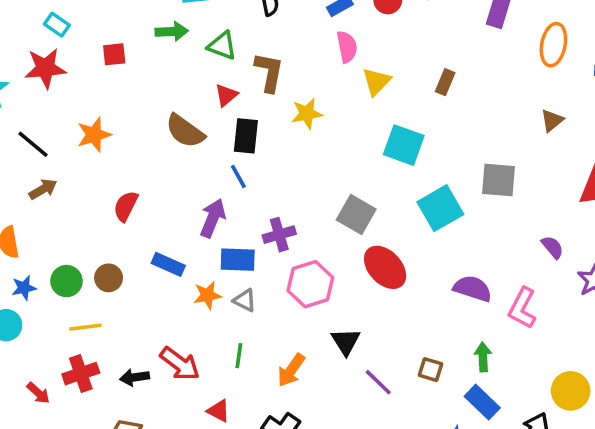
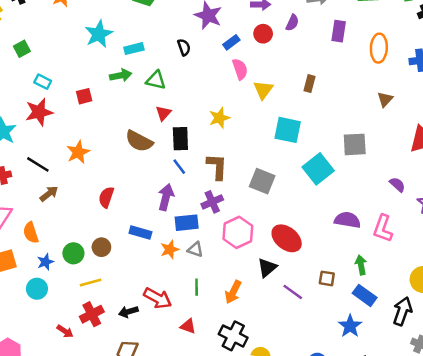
brown L-shape: (269, 72) -> (217, 167), moved
red ellipse: (385, 267) -> (287, 238), moved
black triangle: (346, 342) -> (267, 268), turned 30

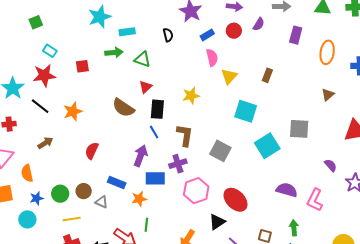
black line: (38, 164) -> (40, 106), moved
gray triangle: (195, 249) -> (102, 202), moved
green line: (197, 287) -> (146, 225), moved

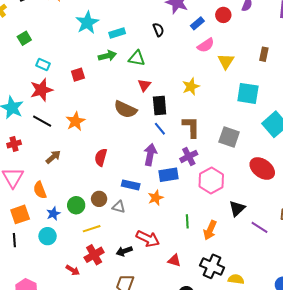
pink semicircle: (212, 58) -> (206, 45), turned 78
red ellipse: (235, 200) -> (262, 169), moved
green line: (146, 225) -> (187, 221), moved

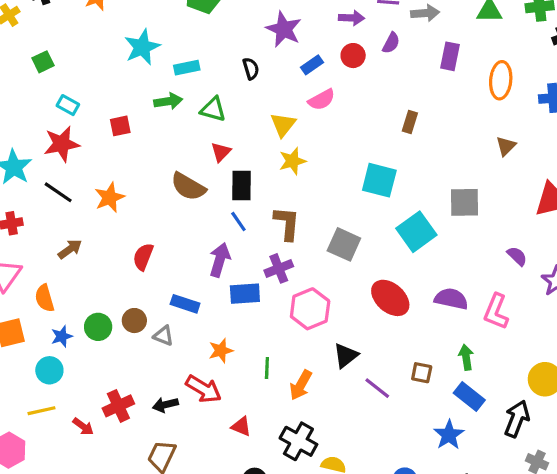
yellow triangle: (226, 61) -> (283, 125), moved
orange star: (156, 198) -> (221, 351), moved
yellow line: (92, 229) -> (42, 411), moved

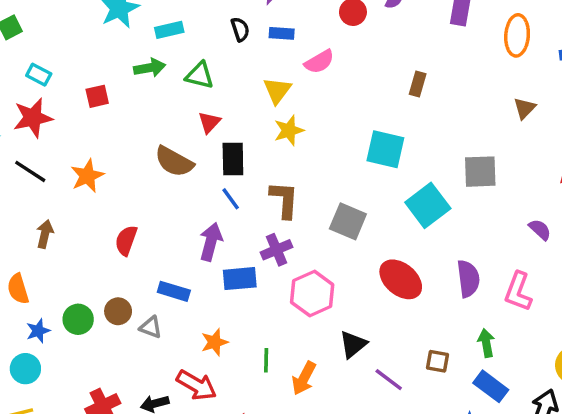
blue rectangle: (312, 65) -> (282, 33), moved, turned 40
brown arrow: (70, 249) -> (45, 234), turned -40
purple semicircle: (451, 299) -> (468, 279), turned 72

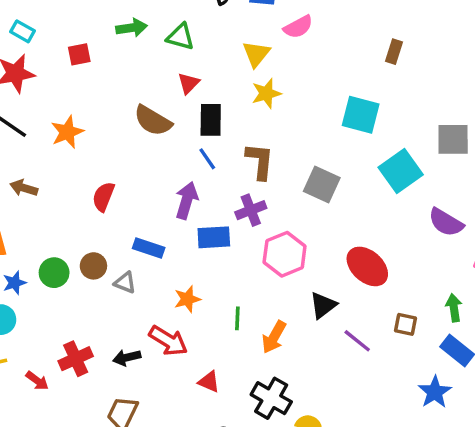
brown arrow: (45, 234) -> (24, 188), turned -88
red ellipse: (401, 279) -> (367, 266), moved
purple semicircle: (468, 279) -> (446, 222), moved, turned 126

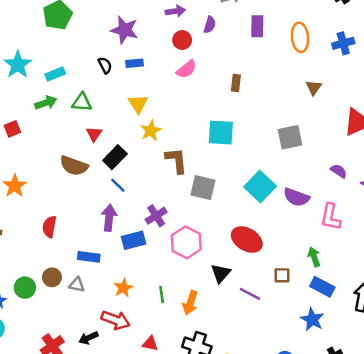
pink semicircle: (298, 27) -> (186, 69), moved
black rectangle: (211, 120) -> (115, 157), turned 55
brown L-shape: (260, 161) -> (176, 160), moved
cyan square: (401, 171) -> (260, 186), moved

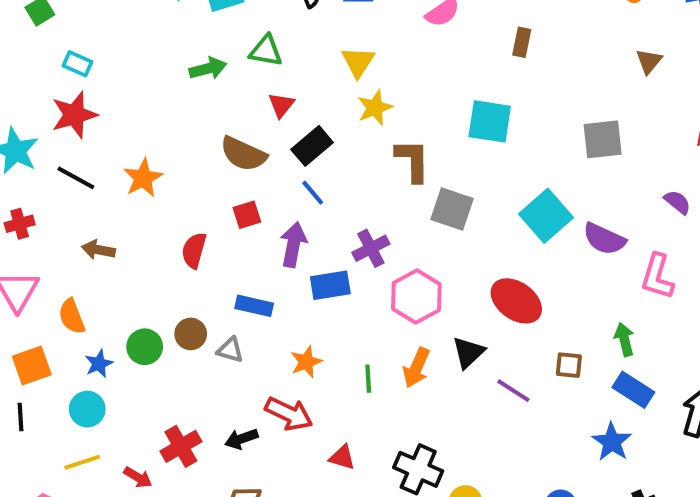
green arrow: (46, 103) -> (208, 68), moved
red square: (12, 129) -> (247, 215), moved
orange arrow: (190, 303) -> (416, 368), moved

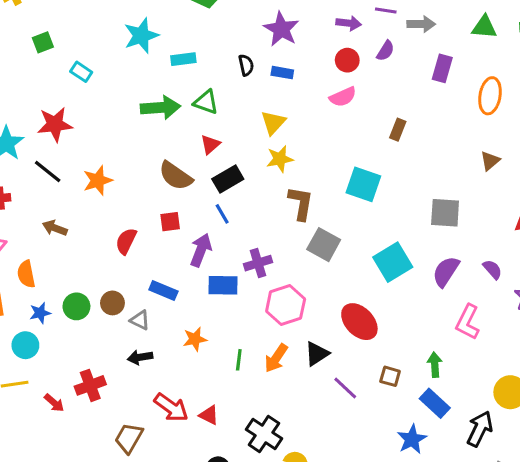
cyan rectangle: (77, 64) -> (81, 72), moved
green arrow: (208, 68) -> (161, 108), size x1.4
purple semicircle: (604, 239) -> (446, 272), moved, turned 88
red arrow: (289, 414) -> (171, 407), moved
black arrow: (241, 439) -> (140, 357), moved

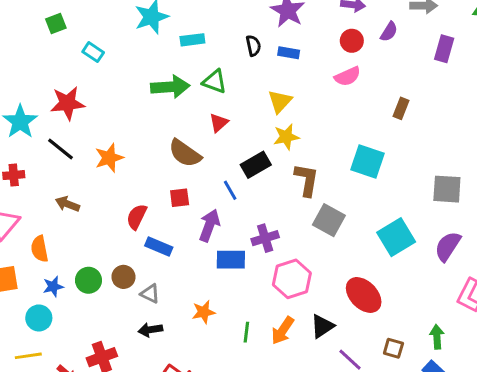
black rectangle: (228, 179) -> (256, 165), moved
blue rectangle: (163, 290) -> (159, 246), moved

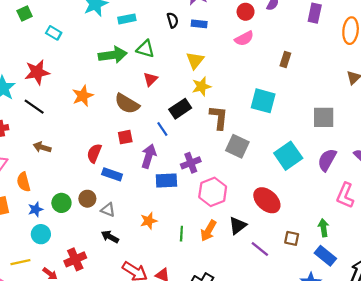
orange star: (109, 158) -> (83, 96), moved
cyan circle: (39, 318) -> (41, 234), moved
black arrow: (150, 330) -> (110, 237), turned 42

